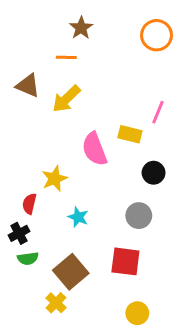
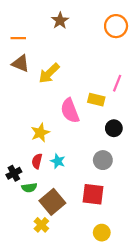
orange line: (66, 57) -> (18, 38), moved
red semicircle: (29, 204) -> (37, 161), moved
green semicircle: (28, 258) -> (29, 188), moved

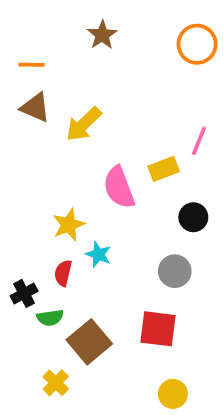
yellow rectangle: (96, 100) -> (164, 169), turned -35
cyan star: (58, 161) -> (98, 254), moved
yellow cross: (41, 225) -> (56, 383), moved

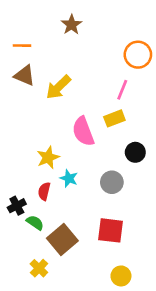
orange circle: (197, 44) -> (138, 55), moved
pink line: (199, 141) -> (122, 90), moved
gray circle: (175, 271) -> (112, 182), moved
green semicircle: (50, 318) -> (35, 223), turned -138

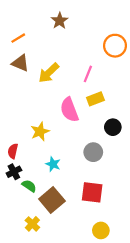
orange line: (22, 46) -> (18, 38), turned -32
pink line: (122, 90) -> (88, 74), moved
cyan star: (69, 178) -> (53, 164), moved
red semicircle: (44, 191) -> (13, 151), moved

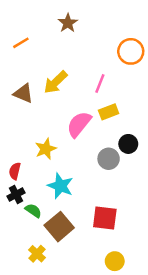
brown triangle: (20, 63) -> (23, 93), moved
pink semicircle: (69, 110) -> (79, 124), turned 60
gray circle: (93, 152) -> (109, 159), moved
cyan star: (53, 164) -> (60, 186), size x1.5

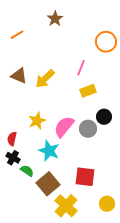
yellow arrow: (55, 82) -> (45, 79), moved
pink semicircle: (79, 124) -> (64, 127), moved
black cross: (16, 195) -> (13, 158), turned -32
yellow cross: (37, 254) -> (66, 206), moved, size x1.6
yellow circle: (115, 261) -> (107, 204), moved

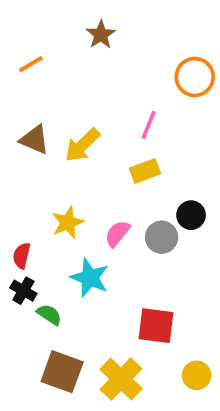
yellow rectangle: (88, 91) -> (145, 171), moved
pink semicircle: (64, 127) -> (117, 234), size x0.7
brown square: (48, 184) -> (62, 372), moved, turned -30

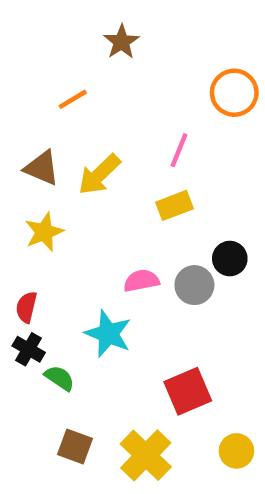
orange line: (31, 64) -> (73, 99), moved
yellow star: (68, 222) -> (44, 232), moved
pink semicircle: (117, 234) -> (141, 281), turned 40
red square: (156, 326) -> (188, 391), turned -30
brown square: (62, 372) -> (75, 446), size x0.7

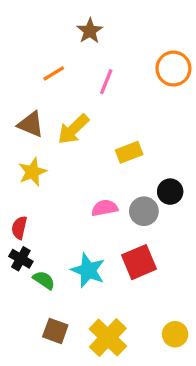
pink line: (179, 150) -> (106, 82), moved
cyan star: (108, 334) -> (88, 270), moved
red square: (188, 391) -> (139, 262), moved

